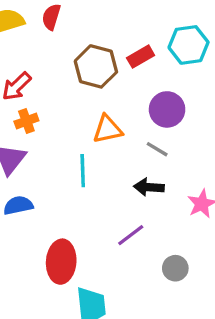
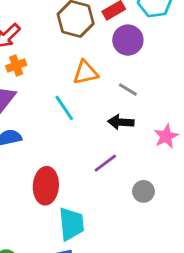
purple circle: (167, 109) -> (128, 40), moved
cyan line: (83, 171) -> (64, 108), turned -32

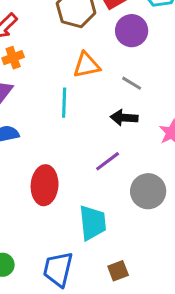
cyan line: (64, 108) -> (64, 103), turned 36
gray circle: (143, 191) -> (148, 191), size x1.5
cyan trapezoid: (71, 224) -> (93, 223), moved

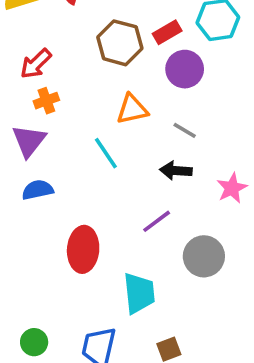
cyan line: (64, 103) -> (106, 153), turned -36

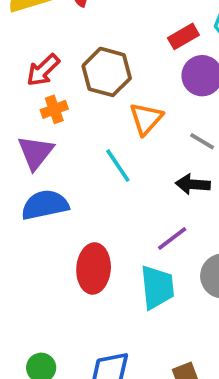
brown hexagon: (120, 43) -> (107, 72), moved
orange triangle: (132, 109) -> (146, 119), turned -36
blue semicircle: (38, 190) -> (45, 205), size x1.4
cyan trapezoid: (139, 293) -> (157, 287), moved

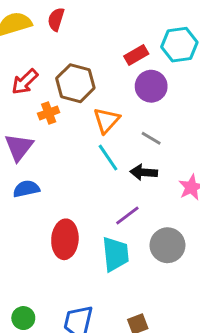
orange cross: (54, 109) -> (49, 113), moved
cyan line: (118, 166) -> (108, 158), moved
blue semicircle: (45, 205) -> (26, 189), size x0.7

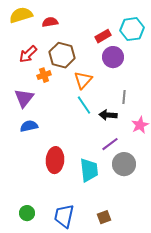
red semicircle: (56, 19) -> (50, 22), moved, turned 63
gray line: (151, 138) -> (124, 97), moved, turned 64
purple line: (127, 216) -> (110, 144), moved

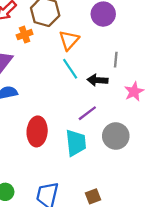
purple line: (110, 144) -> (87, 113), moved

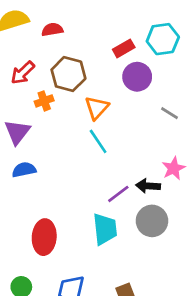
gray line: (116, 60) -> (170, 113), moved, turned -63
black arrow: (98, 80) -> (148, 186), moved
red ellipse: (37, 131) -> (44, 237), moved

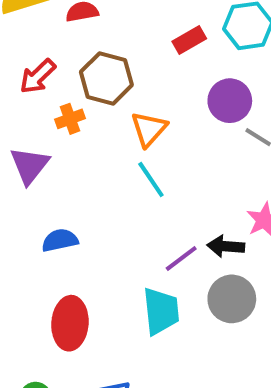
purple circle: (137, 77) -> (230, 101), moved
blue semicircle: (24, 170) -> (60, 240), moved

